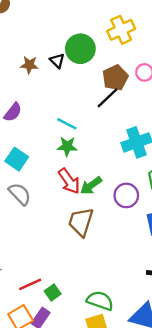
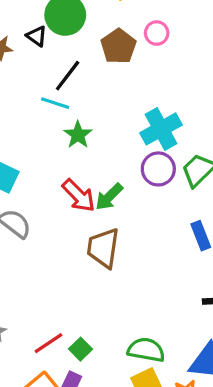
black line: (108, 98) -> (68, 76), moved
cyan line: (67, 124) -> (55, 103), moved
green star: (67, 146) -> (78, 135), moved, turned -30
purple circle: (126, 195) -> (158, 169), moved

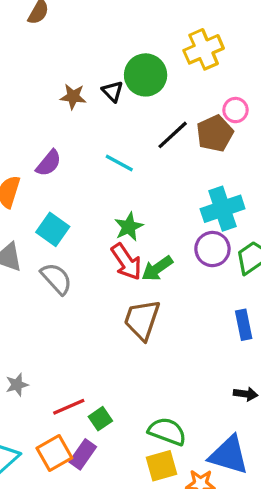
brown pentagon: (118, 46) -> (215, 133), moved
black line: (68, 76) -> (173, 135), moved
green star: (78, 135) -> (129, 227), moved

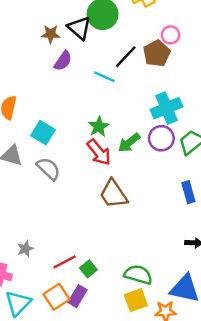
black triangle: (113, 91) -> (79, 28), size x1.5
purple semicircle: (49, 163) -> (63, 61), moved
cyan line: (119, 163) -> (104, 77), moved
green arrow: (157, 268) -> (129, 143), moved
brown trapezoid: (142, 320) -> (113, 194), turned -48

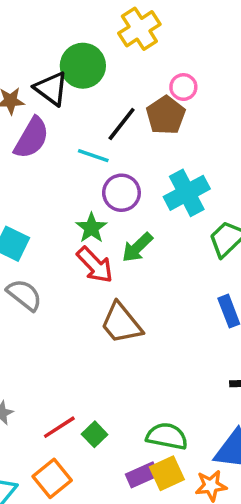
purple semicircle: (63, 61) -> (32, 138), size x1.4
purple circle: (161, 138) -> (121, 193), moved
purple rectangle: (77, 296) -> (142, 475), moved, turned 40

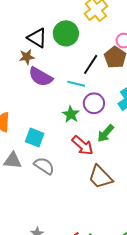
black triangle: (51, 89) -> (37, 38), moved
purple semicircle: (32, 138) -> (40, 77), turned 95
green star: (91, 228) -> (71, 114), moved

